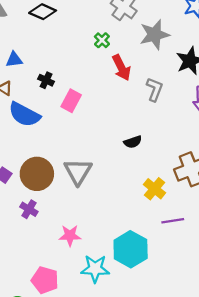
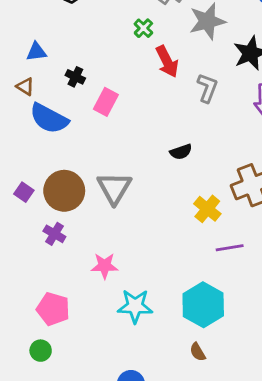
cyan hexagon: (131, 249) -> (203, 305), moved
pink pentagon: (45, 280) -> (53, 309), moved

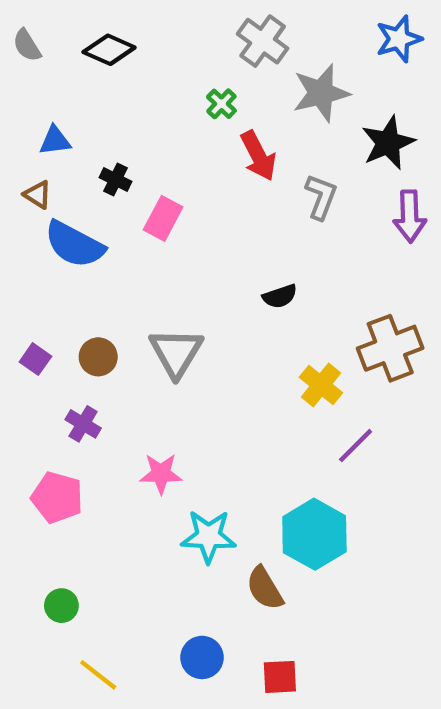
brown circle: (64, 191) -> (98, 357), size x0.6
purple line: (230, 248) -> (356, 446), turned -36
pink pentagon: (53, 309) -> (57, 497), moved
brown semicircle: (198, 352) -> (265, 588), moved, size x1.5

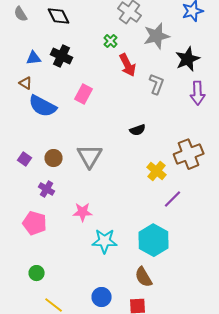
black diamond: (109, 50) -> (59, 16), turned 40
black cross: (115, 180) -> (62, 56), moved, size x1.5
brown semicircle: (265, 588) -> (144, 277), moved

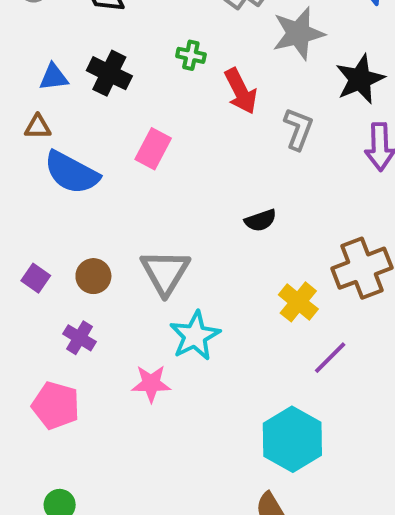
green cross: (111, 41) -> (191, 55), moved, turned -32
brown triangle: (26, 83) -> (38, 127), turned -32
cyan star: (105, 241) -> (195, 336), moved, turned -30

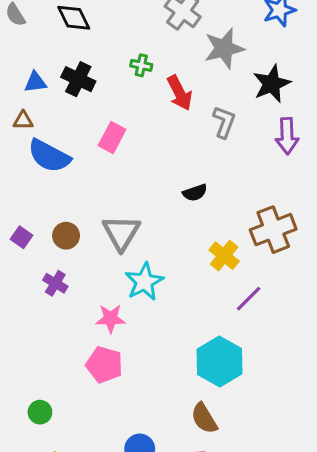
pink pentagon: (56, 405) -> (104, 365), moved

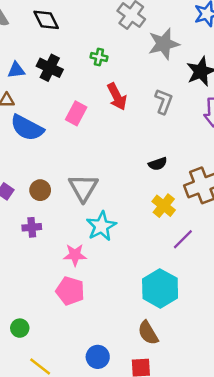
red arrow: (180, 93) -> (117, 97), moved
black semicircle: (195, 193) -> (158, 164), moved
purple cross: (55, 283) -> (32, 227), turned -36

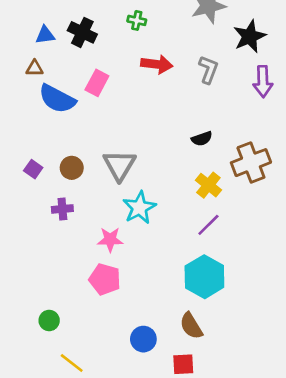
red arrow: (117, 97) -> (157, 64), turned -56
pink rectangle: (76, 113) -> (97, 83), moved
purple line: (183, 239) -> (208, 225), moved
blue circle: (98, 357) -> (143, 339), moved

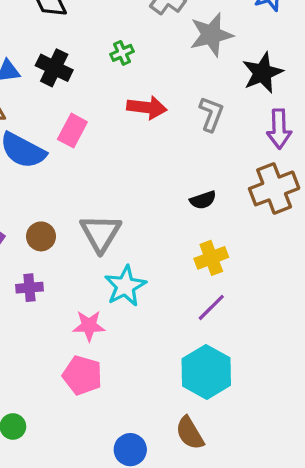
green cross: (137, 20) -> (122, 53), turned -36
brown cross: (251, 163) -> (274, 188), moved
yellow cross: (208, 185) -> (211, 258), turned 30

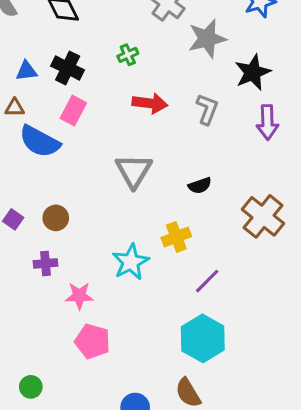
pink rectangle: (72, 131) -> (73, 111), moved
brown cross: (274, 188) -> (263, 216), moved, turned -30
gray triangle: (101, 233) -> (134, 171), moved
yellow cross: (211, 258) -> (176, 237), moved
pink star: (89, 326) -> (79, 296), moved

